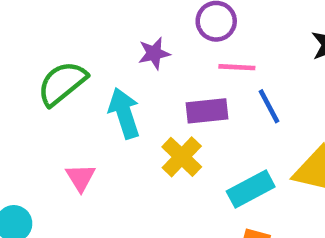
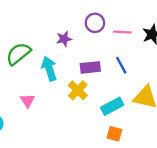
pink line: (237, 67) -> (122, 32), moved

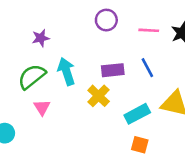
purple circle: (95, 23) -> (106, 20), moved
purple star: (64, 39) -> (41, 38), moved
green semicircle: (18, 54) -> (32, 77), moved

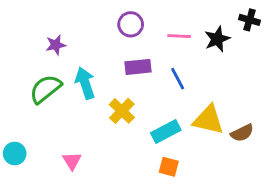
purple rectangle: (113, 70) -> (138, 67), moved
pink triangle: (42, 107) -> (72, 161), moved

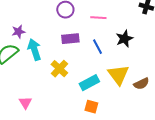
black star: (217, 39) -> (124, 39), moved
purple star: (56, 45) -> (18, 32), moved
yellow triangle: (208, 120) -> (118, 75), turned 40

